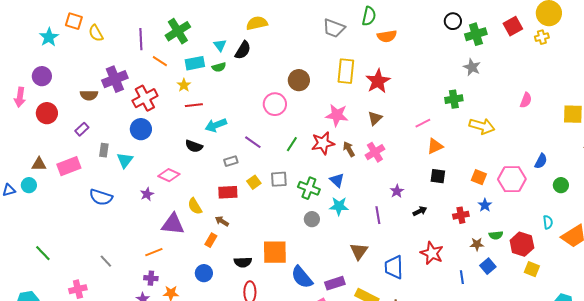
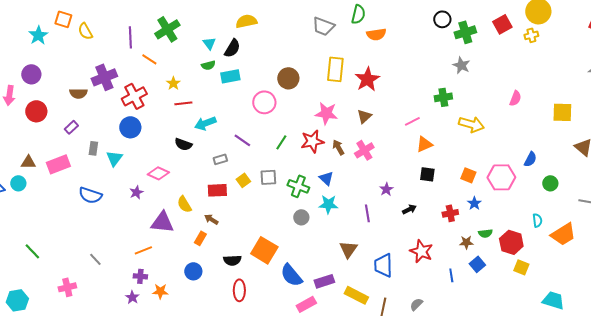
cyan rectangle: (195, 63) -> (230, 76), moved
orange square: (275, 252) -> (264, 250), turned 32

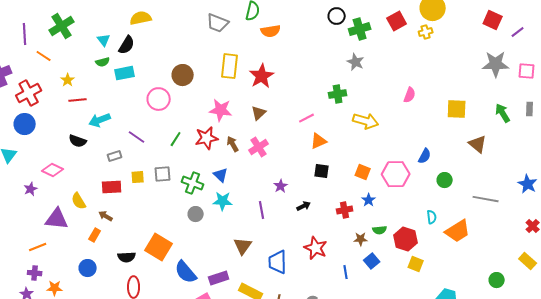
yellow square: (243, 180) -> (138, 177), turned 32

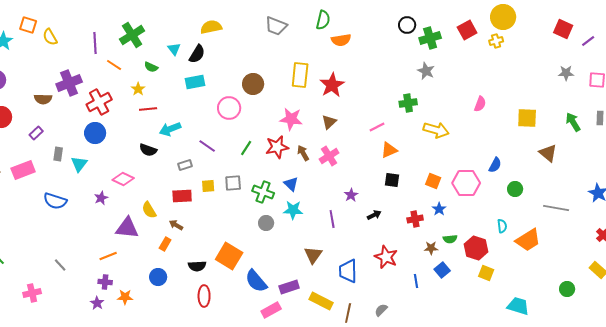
gray trapezoid: (218, 23) -> (276, 26), moved
green semicircle: (103, 62) -> (151, 67), moved, turned 40
gray star: (496, 64) -> (566, 73), size x0.6

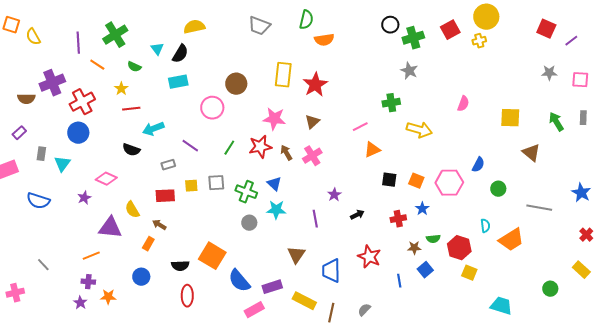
black square: (392, 180) -> (389, 180), moved

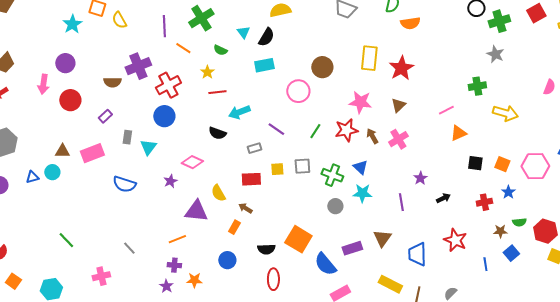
purple rectangle: (272, 287) -> (352, 248), moved

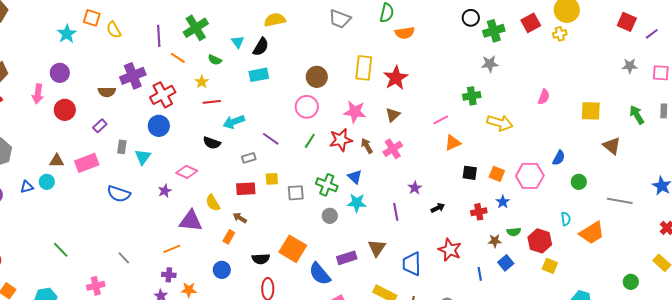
gray star: (495, 54) -> (490, 64), turned -30
pink circle: (298, 91) -> (307, 107), moved
gray square: (302, 166) -> (296, 193), moved

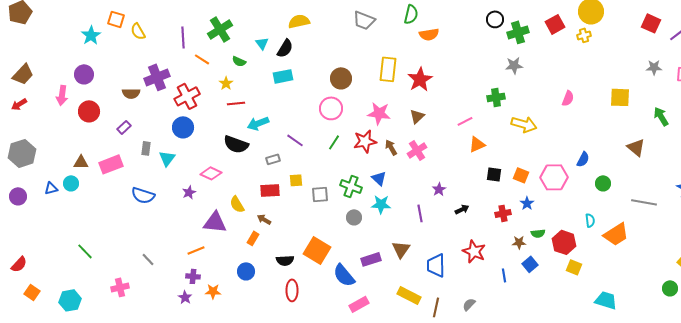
yellow square: (591, 111) -> (620, 97), moved
black semicircle: (212, 143) -> (236, 144), size x1.4
green circle: (631, 282) -> (670, 288), moved

